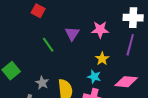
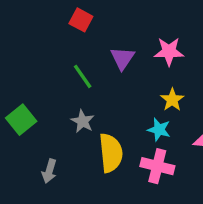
red square: (38, 11) -> (81, 20), moved
gray star: (42, 83) -> (83, 121), moved

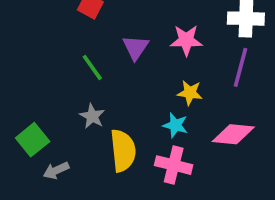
yellow star: (172, 100) -> (190, 93), turned -30
green square: (21, 120) -> (33, 140), moved
gray arrow: (49, 171) -> (56, 170), turned 50

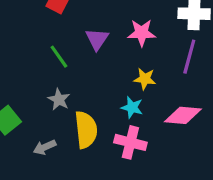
gray arrow: (56, 170) -> (45, 147), moved

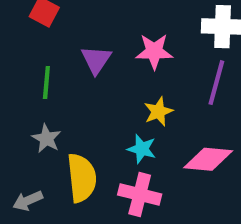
green line: (59, 57) -> (46, 83), turned 40
yellow star: (145, 79) -> (158, 112), turned -30

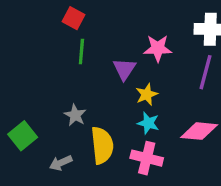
purple triangle: (96, 60) -> (124, 69), moved
green line: (46, 83) -> (81, 52), moved
yellow star: (158, 112) -> (147, 94), moved

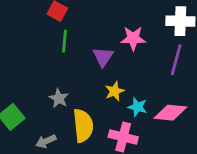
yellow star: (147, 94) -> (115, 91), moved
cyan star: (148, 123) -> (137, 107), moved

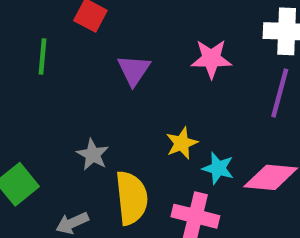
green line: (64, 41) -> (43, 56), moved
purple triangle: (103, 57) -> (134, 70), moved

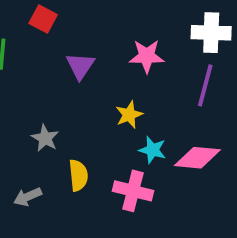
yellow star: (182, 143) -> (129, 115), moved
yellow semicircle: (131, 198) -> (78, 175), size x0.7

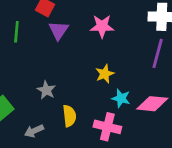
pink star: (147, 56) -> (102, 26), moved
purple triangle: (80, 66) -> (59, 30), moved

